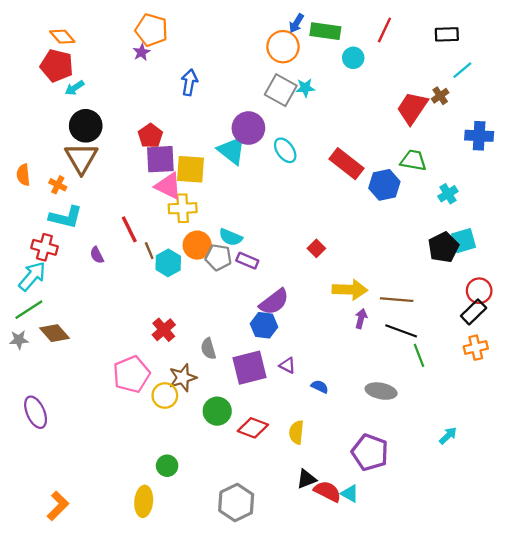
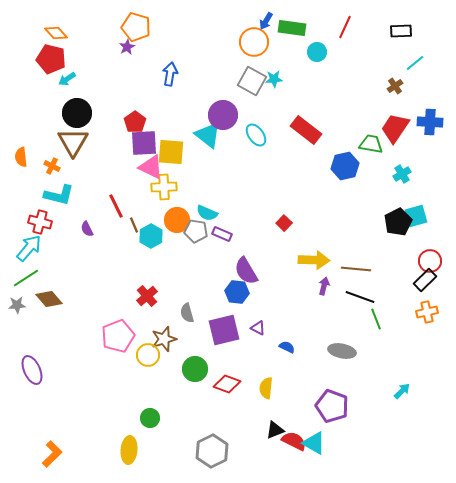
red trapezoid: (412, 108) -> (395, 128), moved
red rectangle: (347, 164) -> (306, 130), moved
purple semicircle: (274, 302) -> (246, 271), turned 96
cyan triangle: (350, 494) -> (314, 443), size x1.4

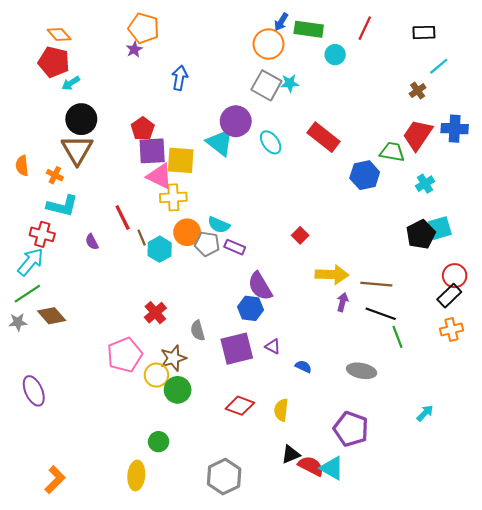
green circle: (195, 369) -> (178, 390), moved

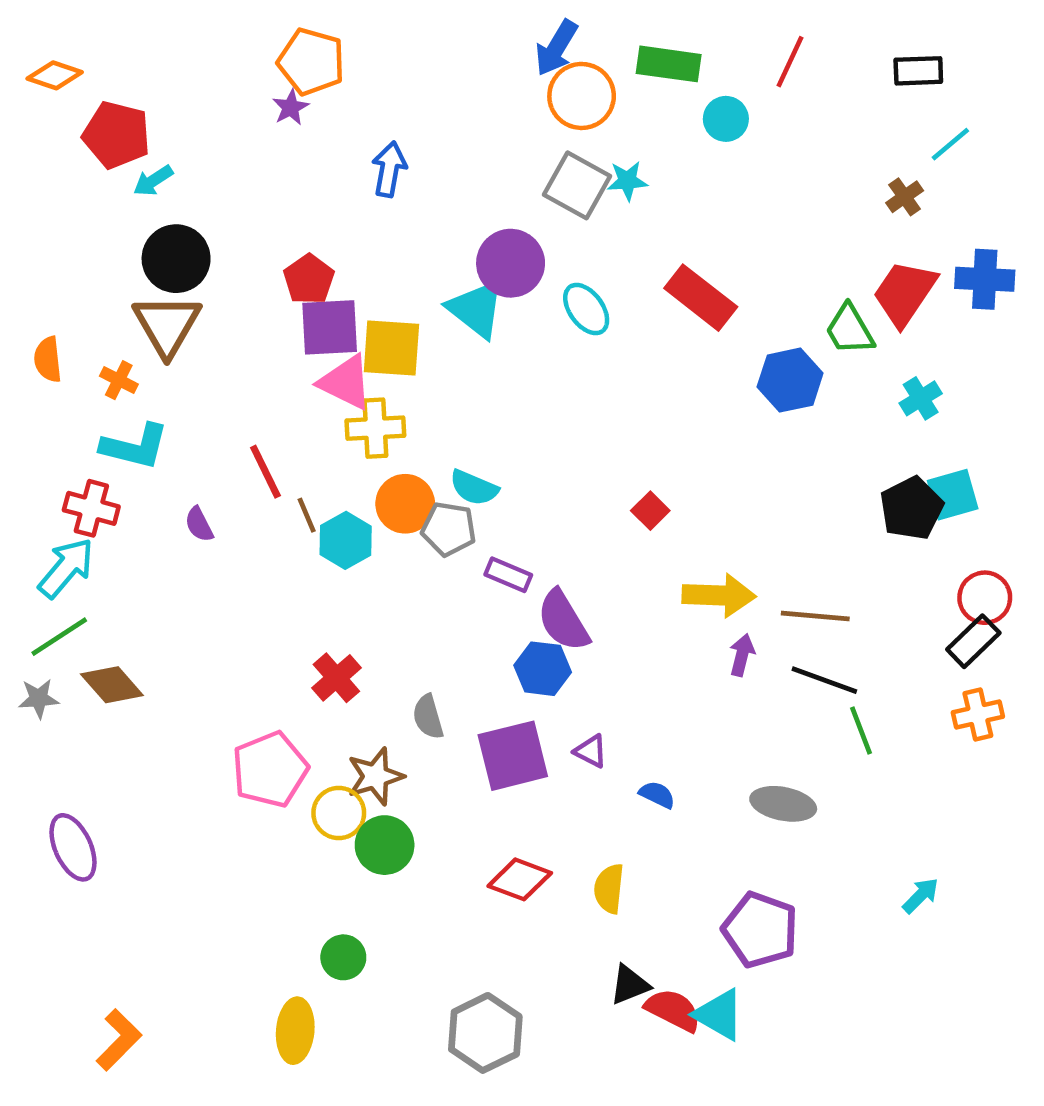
blue arrow: (281, 22) -> (556, 48), moved, size x1.4
orange diamond: (59, 35) -> (55, 75), moved, turned -30
green trapezoid: (392, 152) -> (850, 330), turned -130
purple rectangle: (235, 247) -> (508, 575), moved

